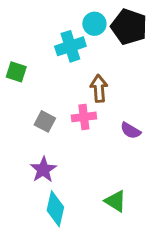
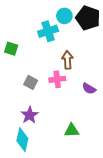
green triangle: (116, 201) -> (72, 130), moved, turned -35
cyan diamond: (55, 209) -> (22, 140), moved

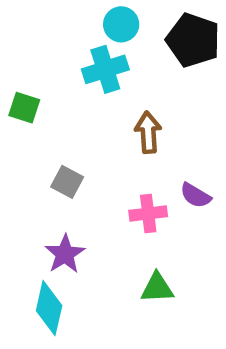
cyan circle: (64, 16) -> (121, 24), moved
pink cross: (57, 79) -> (148, 214), moved

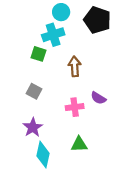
green square: (24, 108) -> (38, 54), moved
cyan diamond: (49, 308) -> (43, 155), moved

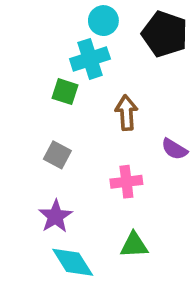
purple semicircle: (98, 98) -> (174, 149), moved
cyan diamond: (43, 155) -> (73, 262), turned -45

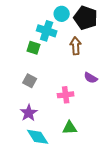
cyan circle: (103, 21) -> (62, 14), moved
cyan cross: (90, 59) -> (47, 31), turned 36
brown arrow: (126, 113) -> (76, 46), moved

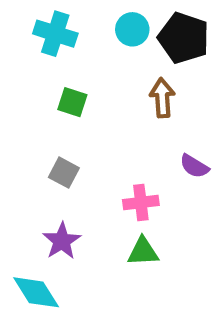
cyan cross: (47, 31) -> (55, 34), moved
green triangle: (70, 128) -> (143, 252), moved
cyan diamond: (38, 137) -> (36, 292), moved

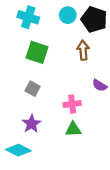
green square: (72, 102) -> (37, 52), size x1.5
cyan diamond: (36, 292) -> (18, 150), turned -30

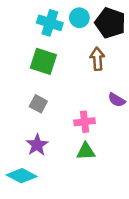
cyan cross: (28, 17) -> (50, 23), moved

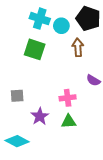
cyan circle: (79, 18) -> (61, 26), moved
gray square: (38, 104) -> (17, 96), moved, turned -32
purple star: (37, 145) -> (40, 116), moved

